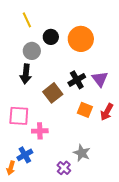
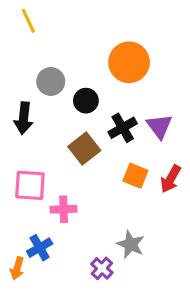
yellow line: (27, 20) -> (28, 21), moved
black circle: (51, 37) -> (86, 101), moved
black arrow: (26, 74) -> (24, 118), moved

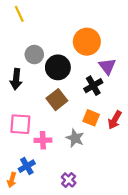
black circle: (86, 101) -> (58, 67), size x1.5
purple triangle: (159, 126) -> (107, 66), moved
black cross: (123, 128) -> (93, 86), moved
gray star: (131, 244) -> (75, 138), moved

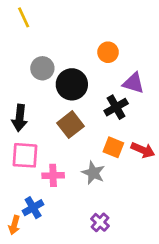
orange circle: (87, 42) -> (108, 52), size x0.6
purple triangle: (107, 66) -> (133, 83), turned -36
black arrow: (16, 79) -> (20, 118), moved
red arrow: (115, 120) -> (143, 150), turned -96
purple cross: (69, 180) -> (100, 222), moved

